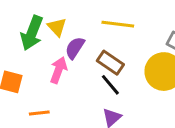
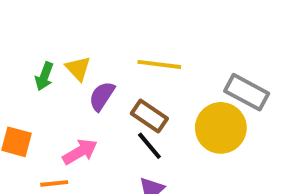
green arrow: (32, 33) -> (44, 76), size x0.6
pink arrow: (59, 70) -> (80, 152), moved, turned 40

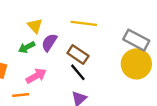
green arrow: (44, 76) -> (27, 47), moved, turned 42
yellow circle: (221, 128) -> (136, 64), moved

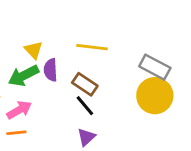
purple semicircle: (49, 42) -> (51, 70), turned -36
green arrow: (27, 47) -> (23, 76), size x1.5
pink arrow: (36, 76) -> (19, 110), moved

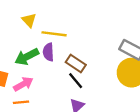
yellow line: (92, 47) -> (54, 34), moved
yellow triangle: (33, 50) -> (29, 20), moved

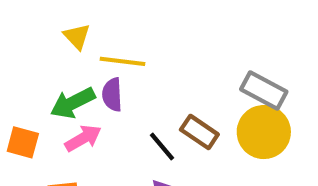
brown rectangle: (76, 63) -> (199, 132), moved
pink arrow: (23, 84) -> (83, 138), moved

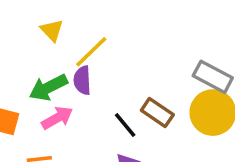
yellow line: (123, 61) -> (91, 52), turned -51

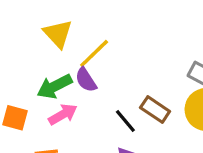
yellow triangle: (52, 30) -> (58, 34), size x1.4
purple semicircle: (82, 80) -> (86, 80), turned -30

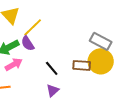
brown rectangle: (155, 109) -> (82, 65), moved, turned -30

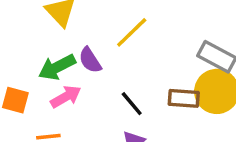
yellow line: (33, 27) -> (132, 32), moved

